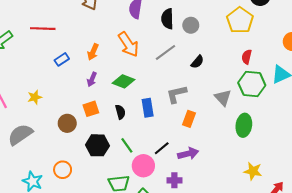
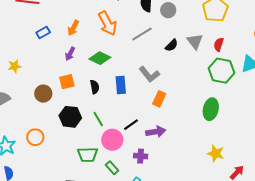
gray L-shape: (176, 94) -> (149, 74), turned -120
gray triangle: (223, 98) -> (195, 41), moved

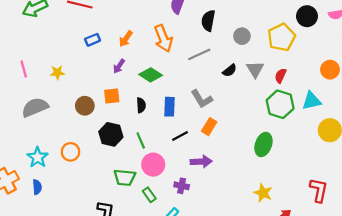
gray circle: (168, 10) -> (242, 36), moved
black line: (131, 125) -> (180, 136), moved

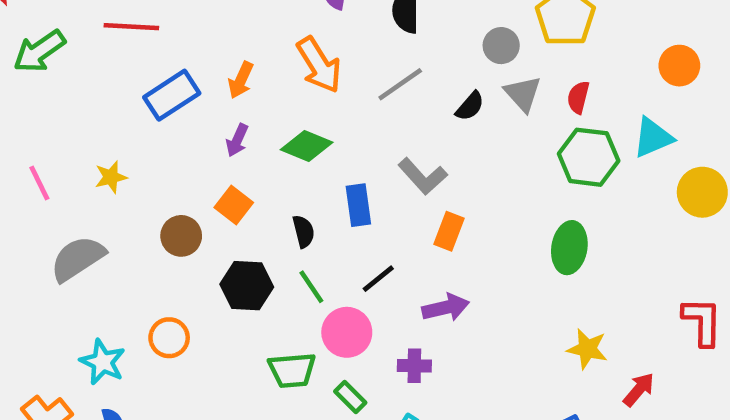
gray circle: (242, 36) -> (501, 46), moved
blue rectangle: (93, 40) -> (172, 95), size x1.6
orange square: (112, 96) -> (234, 205), turned -35
black semicircle: (141, 105) -> (303, 231), moved
black line: (180, 136) -> (378, 279), moved

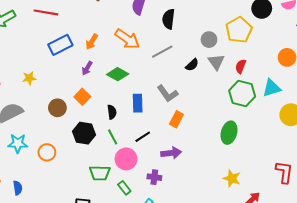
orange arrow: (319, 65) -> (127, 39), turned -30
cyan star: (103, 362) -> (18, 143), moved, turned -30

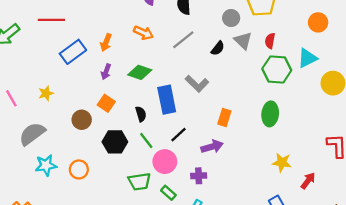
orange arrow: (127, 39) -> (143, 33), size x0.7
blue rectangle: (138, 103) -> (167, 100), size x1.4
orange rectangle: (176, 119) -> (224, 118), moved

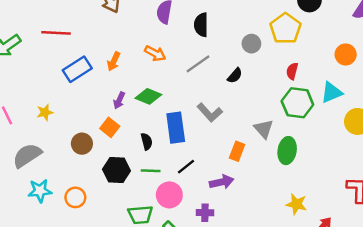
gray triangle: (243, 41) -> (264, 129), moved
purple arrow: (106, 72) -> (119, 100), moved
green line: (146, 141) -> (151, 171), turned -54

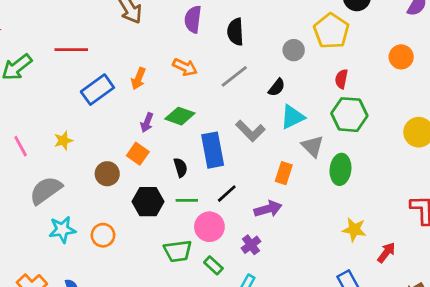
cyan triangle: (331, 93) -> (293, 117), moved
purple cross: (205, 213) -> (251, 245), turned -35

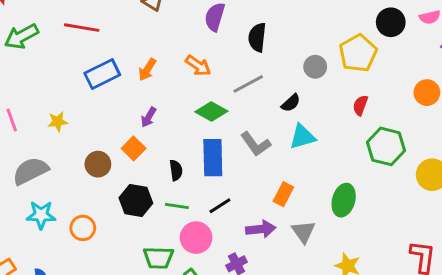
green hexagon: (349, 115) -> (386, 146), moved
green diamond: (180, 116) -> (211, 111), moved
gray triangle: (313, 146) -> (303, 232), moved

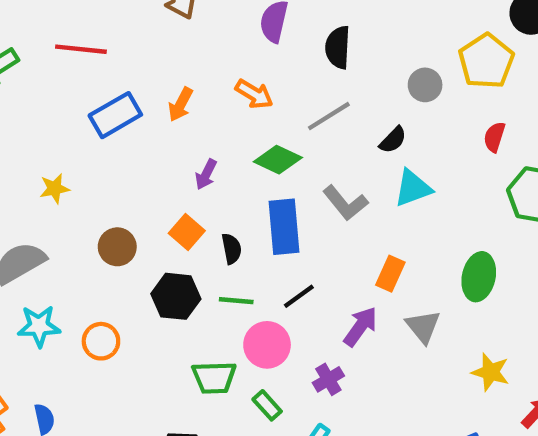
purple arrow: (149, 117) -> (206, 174), moved
orange square: (134, 148) -> (187, 232), moved
purple arrow: (261, 229) -> (360, 327), turned -44

